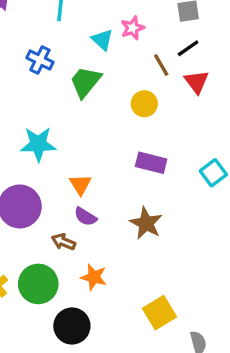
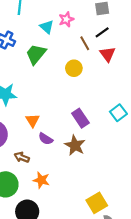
purple rectangle: (151, 163) -> (80, 118), moved, turned 42
purple semicircle: (85, 217) -> (46, 139), moved
yellow square: (159, 313) -> (97, 203), moved

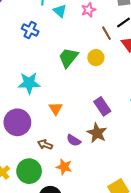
cyan triangle: (47, 27) -> (60, 11), moved
green trapezoid: (36, 54) -> (68, 58), moved
purple semicircle: (46, 139) -> (74, 140), moved

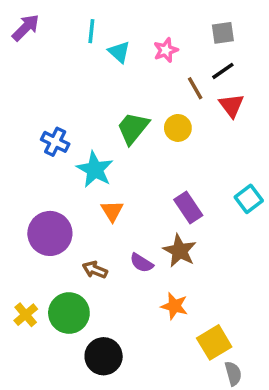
blue cross: (30, 30) -> (55, 142), moved
cyan star: (29, 83) -> (95, 169), moved, turned 30
orange star: (64, 167) -> (174, 306), moved

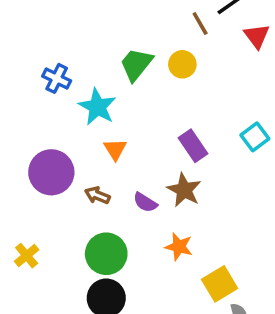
red triangle: (231, 105) -> (257, 36), moved
brown arrow: (95, 270) -> (97, 195), moved
green circle: (69, 313) -> (106, 254), moved

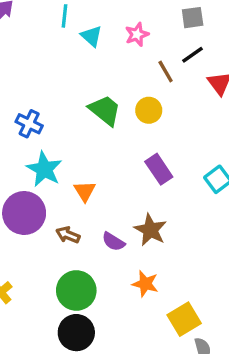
green trapezoid: (136, 64) -> (105, 110), turned 90
cyan star: (97, 107) -> (44, 169), moved
purple rectangle: (193, 146) -> (159, 169), moved

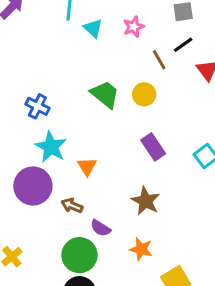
purple semicircle: (113, 242) -> (101, 228), moved

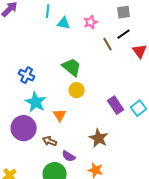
cyan triangle: (93, 28) -> (64, 23), turned -32
yellow circle: (144, 94) -> (77, 90), moved
purple rectangle: (153, 147) -> (116, 105), moved

